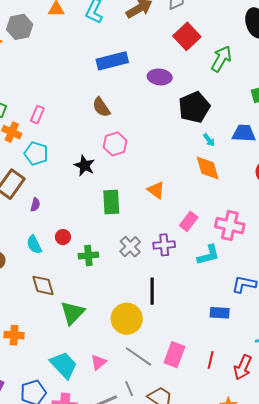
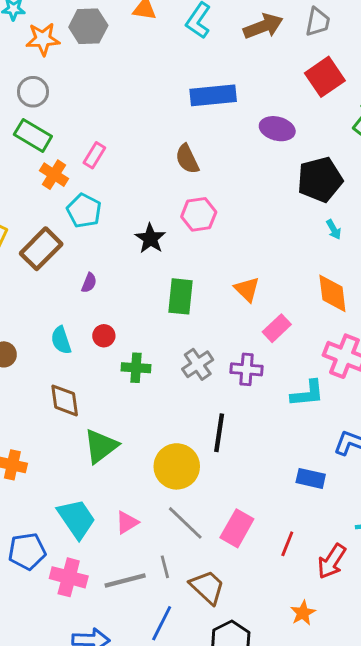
orange diamond: (208, 168) -> (332, 293), moved
purple semicircle: (35, 205) -> (89, 283), moved
pink rectangle: (189, 221) -> (277, 328), moved

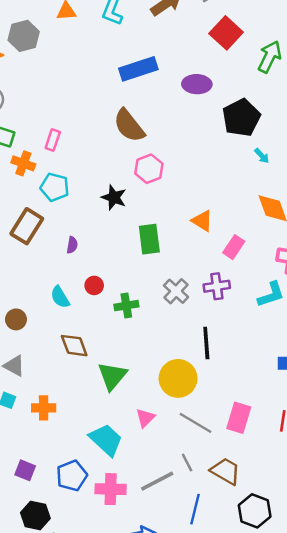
brown semicircle: (187, 159) -> (129, 126), size x1.4
pink triangle: (127, 522) -> (145, 418), moved

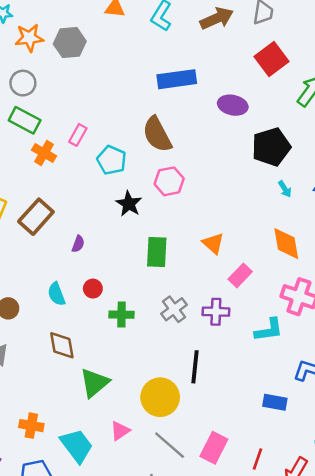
gray hexagon: (24, 36) -> (70, 43), moved
cyan pentagon: (55, 187) -> (112, 160), moved
orange cross: (44, 408) -> (31, 426), moved

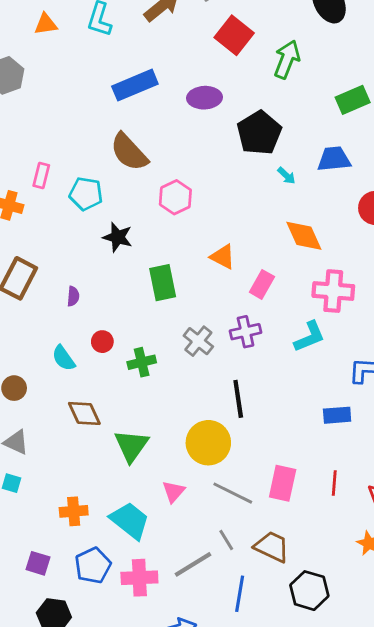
pink hexagon: (169, 181) -> (175, 197), moved

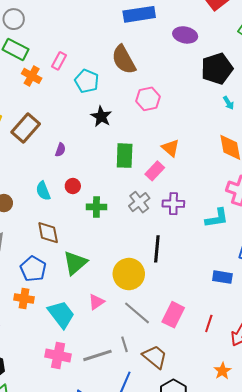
pink rectangle: (262, 284) -> (155, 171), moved
blue pentagon: (93, 565) -> (33, 269), moved, turned -30

